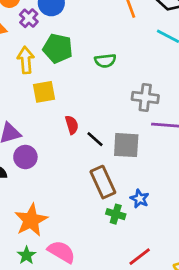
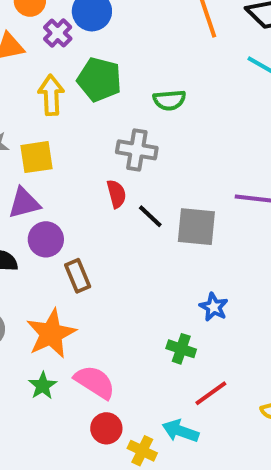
yellow square: (44, 92) -> (37, 157), moved
gray cross: (145, 97) -> (137, 150), moved
brown rectangle: (103, 182) -> (78, 276), moved, size x0.7
green cross: (116, 214) -> (181, 349), moved

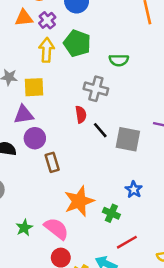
purple cross: (58, 33) -> (47, 20), moved
orange star: (51, 334) -> (79, 201), moved

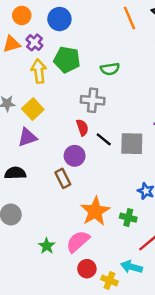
yellow square: (34, 87) -> (33, 109), turned -30
purple circle: (35, 138) -> (75, 156), moved
pink semicircle: (56, 229) -> (78, 241), turned -70

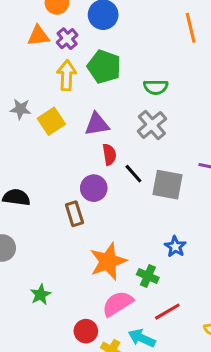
gray cross: (93, 100) -> (152, 125), moved, turned 35
purple triangle: (27, 137) -> (97, 124), moved
pink semicircle: (78, 241) -> (118, 304), moved

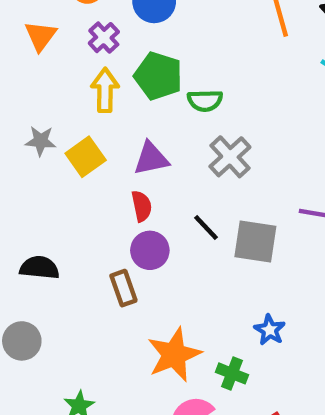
orange triangle: (38, 36) -> (40, 36), moved, turned -45
green semicircle: (156, 87) -> (205, 101), moved
red semicircle: (109, 154) -> (142, 206), moved

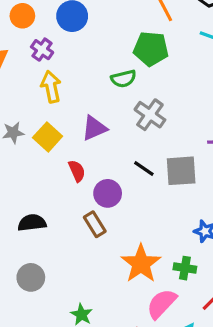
green pentagon: (158, 76) -> (151, 49), moved
red semicircle: (142, 206) -> (77, 171), moved

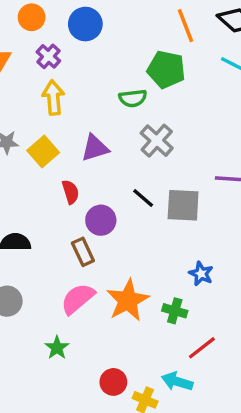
pink semicircle: (162, 304) -> (78, 299), moved

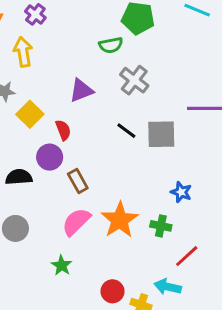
yellow arrow: (53, 98) -> (23, 52), moved
yellow square: (43, 151) -> (30, 114), moved
purple circle: (101, 220) -> (50, 157), moved

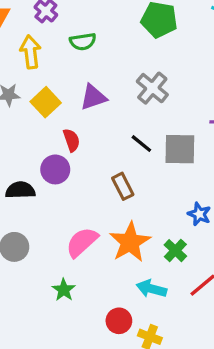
green semicircle: (111, 45) -> (83, 42), moved
yellow square: (30, 114) -> (46, 102), moved
brown rectangle: (78, 181) -> (123, 186), moved
green cross: (161, 226) -> (175, 251), turned 30
cyan arrow: (168, 287) -> (151, 289), moved

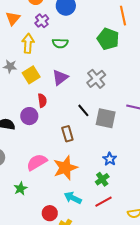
purple triangle: (93, 97) -> (60, 77), turned -30
green cross: (175, 251) -> (102, 179), moved

